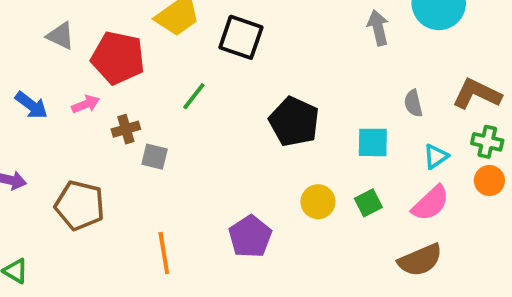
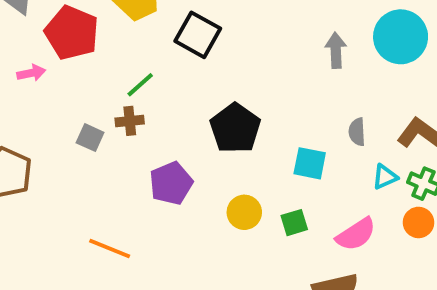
brown cross: (126, 129) -> (130, 121), moved
cyan triangle: (436, 156) -> (385, 177), moved
purple pentagon: (250, 237) -> (171, 183), moved
orange line: (164, 253) -> (110, 249), moved, turned -69

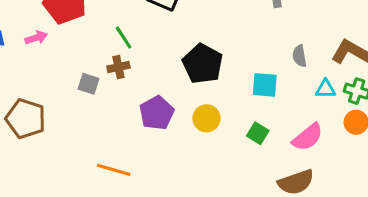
green line: (140, 85) -> (124, 38), turned -75
cyan triangle: (385, 177) -> (325, 89), turned 30
yellow circle: (244, 212) -> (206, 118), moved
green square: (294, 223) -> (258, 133), turned -35

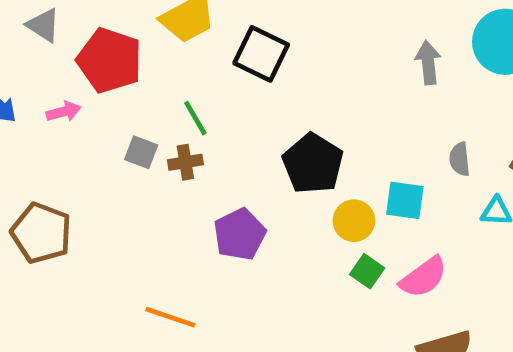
gray square: (89, 84) -> (141, 152), moved
yellow circle: (206, 118) -> (354, 221), moved
green square: (258, 133) -> (367, 271), moved
pink semicircle: (308, 137) -> (423, 277), moved

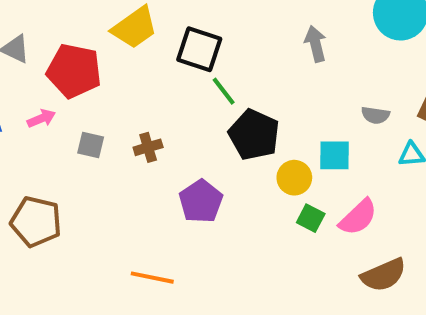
gray arrow: (428, 63) -> (316, 44), moved
green line: (195, 118) -> (224, 91), moved
gray square: (141, 152) -> (91, 145), moved
gray semicircle: (460, 159) -> (375, 115), turned -68

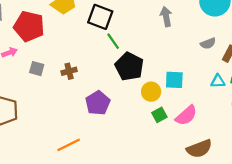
gray semicircle: (375, 115) -> (208, 43), moved, turned -32
green square: (311, 218) -> (159, 115), turned 32
orange line: (152, 278) -> (69, 145), turned -40

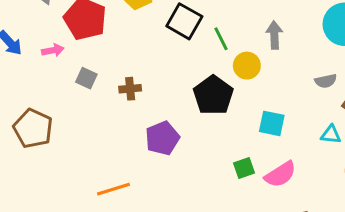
green line: (113, 41) -> (221, 39), moved
yellow circle: (151, 92) -> (247, 66), moved

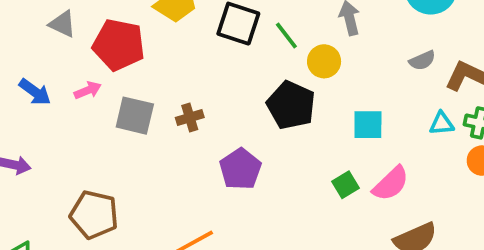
gray square: (86, 78) -> (135, 116), size x1.5
brown pentagon: (33, 128) -> (94, 215), moved

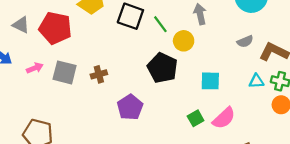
gray triangle: (63, 24) -> (21, 25), moved
pink arrow: (88, 90) -> (35, 68), moved

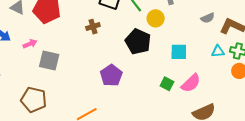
gray square: (65, 72) -> (49, 61), moved
brown cross: (99, 74) -> (93, 27), moved
green square: (196, 118) -> (167, 84), turned -32

